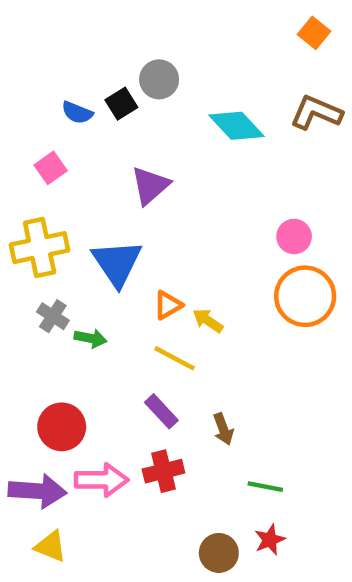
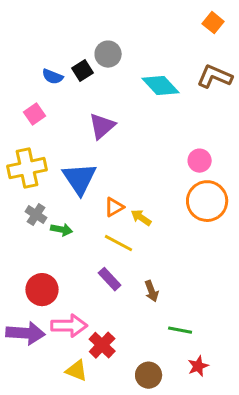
red cross: (163, 471) -> (102, 345), moved, turned -32
red star: (270, 540) -> (198, 366), moved
yellow triangle: (51, 546) -> (77, 371), moved

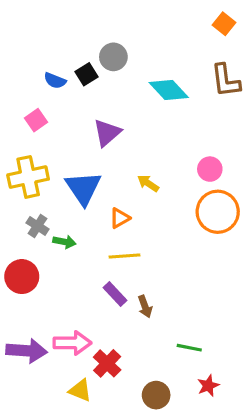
brown L-shape: (215, 77) -> (226, 81), turned -120
yellow arrow: (141, 218) -> (148, 183), moved
yellow line: (119, 243) -> (124, 256), turned -32
red circle: (42, 290) -> (22, 277), moved
brown arrow: (152, 291) -> (145, 307), moved

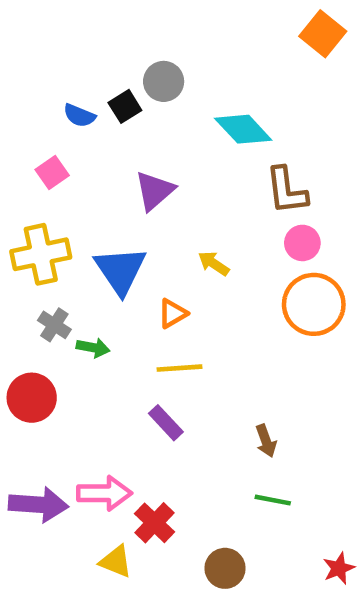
orange square: (224, 24) -> (323, 34), size x1.4
brown L-shape: (226, 81) -> (286, 191), moved
brown arrow: (145, 307) -> (266, 441), moved
red star: (208, 386) -> (339, 568), moved

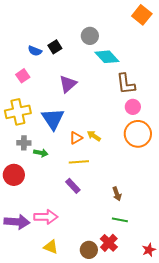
gray circle: (164, 81) -> (90, 36), moved
yellow arrow: (214, 263) -> (94, 136), moved
gray cross: (54, 325) -> (24, 143), turned -32
red cross: (154, 523) -> (109, 243), moved
brown circle: (225, 568) -> (89, 250), moved

